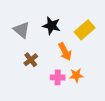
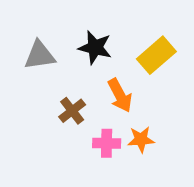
gray triangle: (21, 30) -> (40, 55), turned -48
brown cross: (31, 60) -> (72, 111), moved

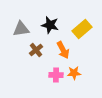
brown cross: (72, 111) -> (36, 50), moved

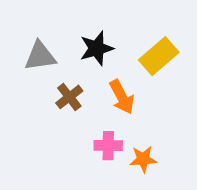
black star: (50, 25) -> (97, 48), turned -30
orange star: (74, 73) -> (143, 159), moved

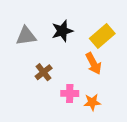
brown cross: (69, 97) -> (44, 72), moved
orange arrow: (122, 97) -> (93, 63), moved

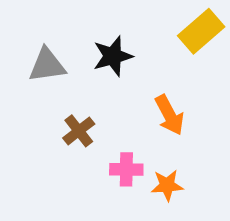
yellow rectangle: (102, 36) -> (201, 31), moved

